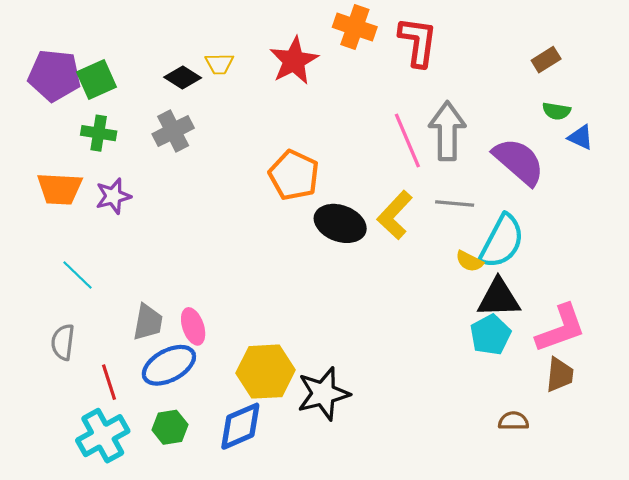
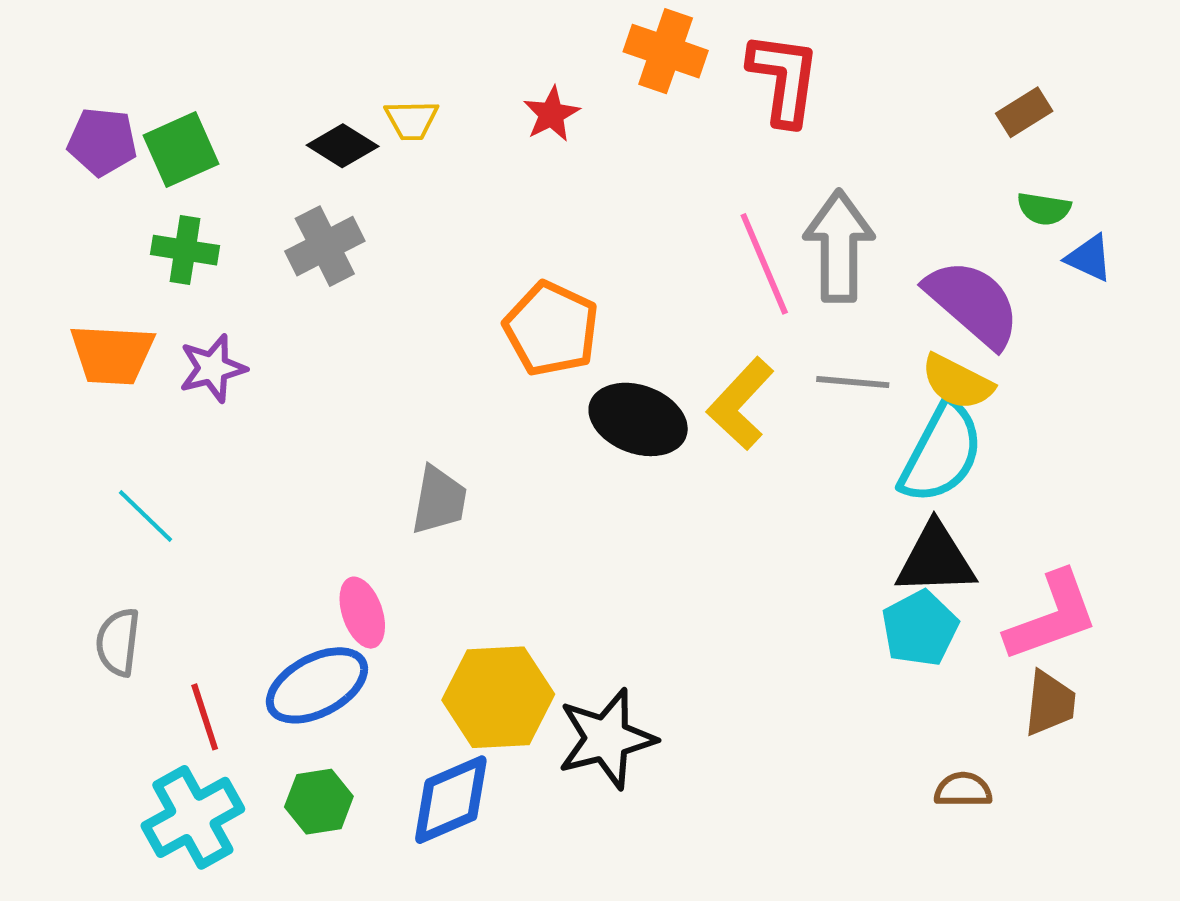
red star: (294, 61) -> (551, 114), size x0.6
purple pentagon: (54, 75) -> (102, 142), size x0.7
yellow semicircle: (469, 261) -> (957, 382), moved, size x1.4
gray trapezoid: (148, 322) -> (439, 500), moved

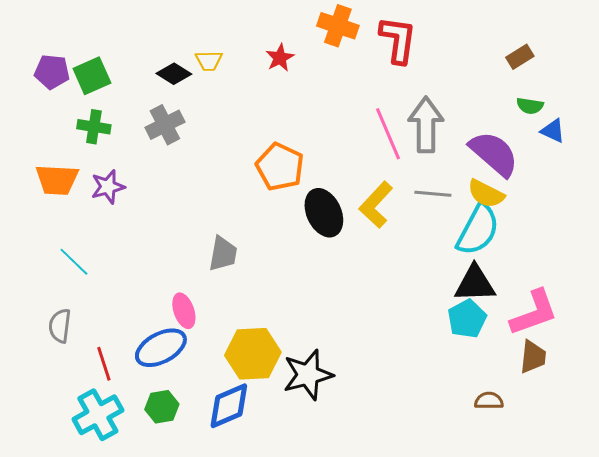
black ellipse: (638, 419) -> (324, 213), turned 45

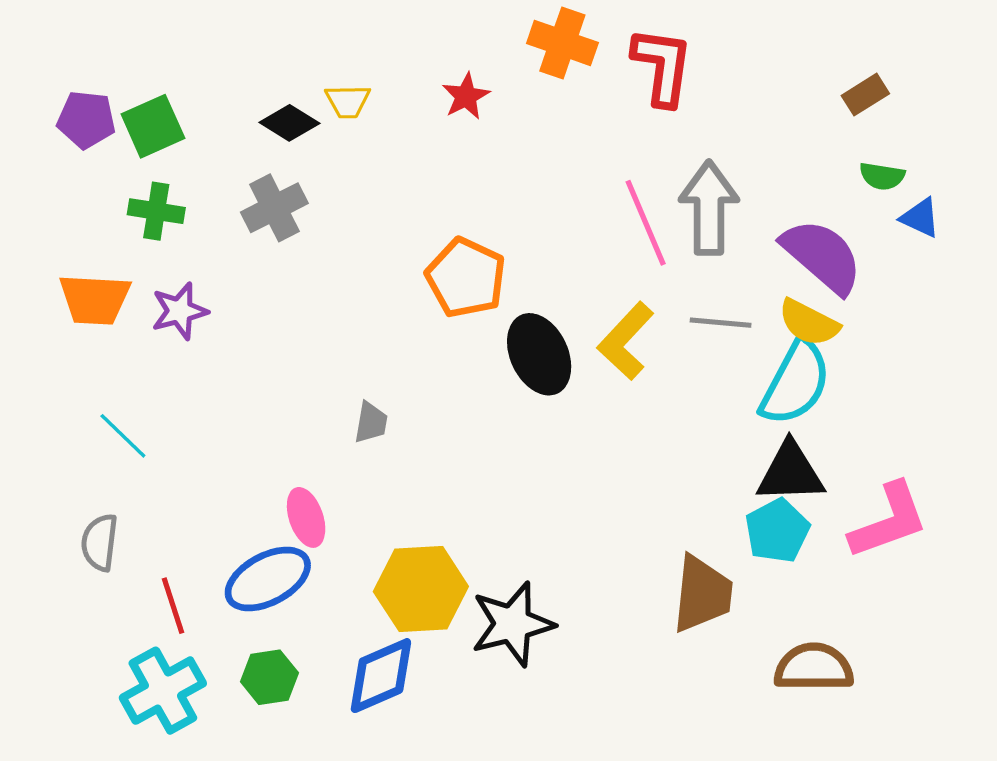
gray trapezoid: (223, 254) -> (371, 423), size x0.7
brown trapezoid: (533, 357) -> (702, 594), moved, size x1.4
brown semicircle: (489, 401) -> (814, 667), size x1.6

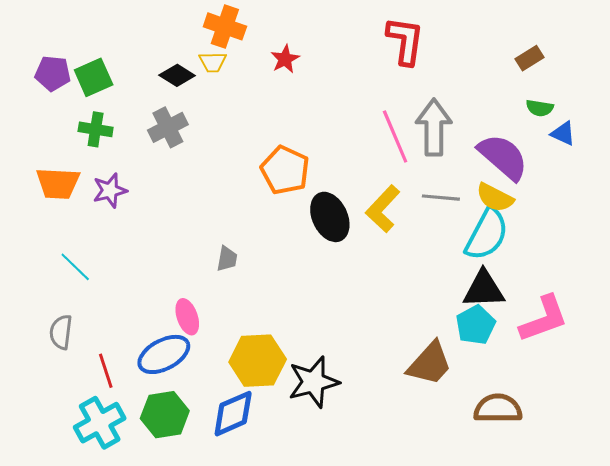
orange cross: (562, 43) -> (225, 26), moved
brown trapezoid: (702, 594) -> (430, 364), turned 36
green hexagon: (269, 677) -> (165, 415), size x1.4

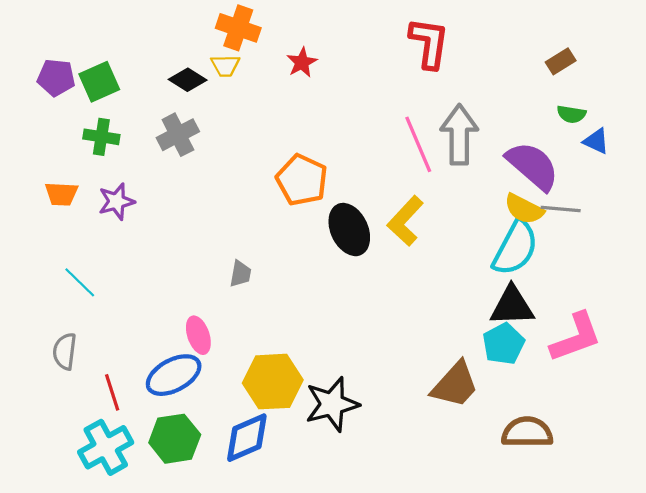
orange trapezoid: (58, 183) -> (61, 194), size x0.7
gray line: (441, 198) -> (561, 209), moved

